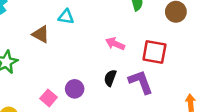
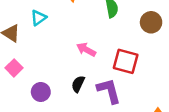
cyan triangle: (66, 17) -> (39, 18), turned -49
pink square: (49, 98) -> (14, 68), moved

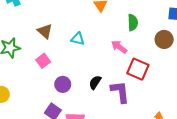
cyan triangle: (39, 18) -> (78, 39), moved, turned 40
pink arrow: (86, 50) -> (119, 47), moved

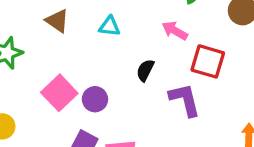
pink square: (43, 61) -> (59, 93), moved, size x1.5
black semicircle: (95, 82) -> (145, 70), moved

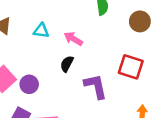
pink arrow: (175, 31) -> (73, 39), moved
red square: (208, 61) -> (131, 67), moved

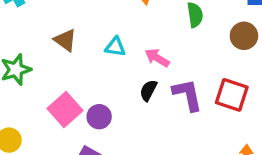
purple L-shape: (96, 86) -> (188, 95), moved

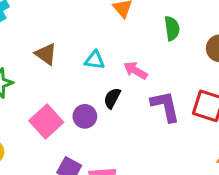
black semicircle: (148, 90) -> (112, 98), moved
purple circle: (99, 117) -> (85, 116), moved

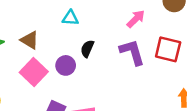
brown triangle: (46, 54) -> (30, 40), moved
pink arrow: (135, 70) -> (136, 19), moved, turned 108

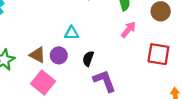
purple L-shape: (132, 52) -> (105, 81), moved
purple circle: (66, 65) -> (59, 55), moved

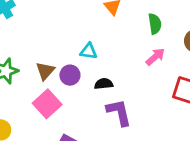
brown triangle: (37, 55) -> (45, 71), turned 36
black semicircle: (88, 59) -> (104, 84), turned 56

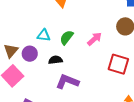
green semicircle: (155, 24) -> (67, 37), moved, turned -133
purple L-shape: (119, 112) -> (67, 82), turned -55

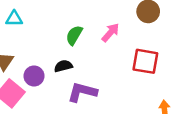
cyan triangle: (44, 35) -> (14, 19), moved
purple circle: (30, 54) -> (34, 76), moved

